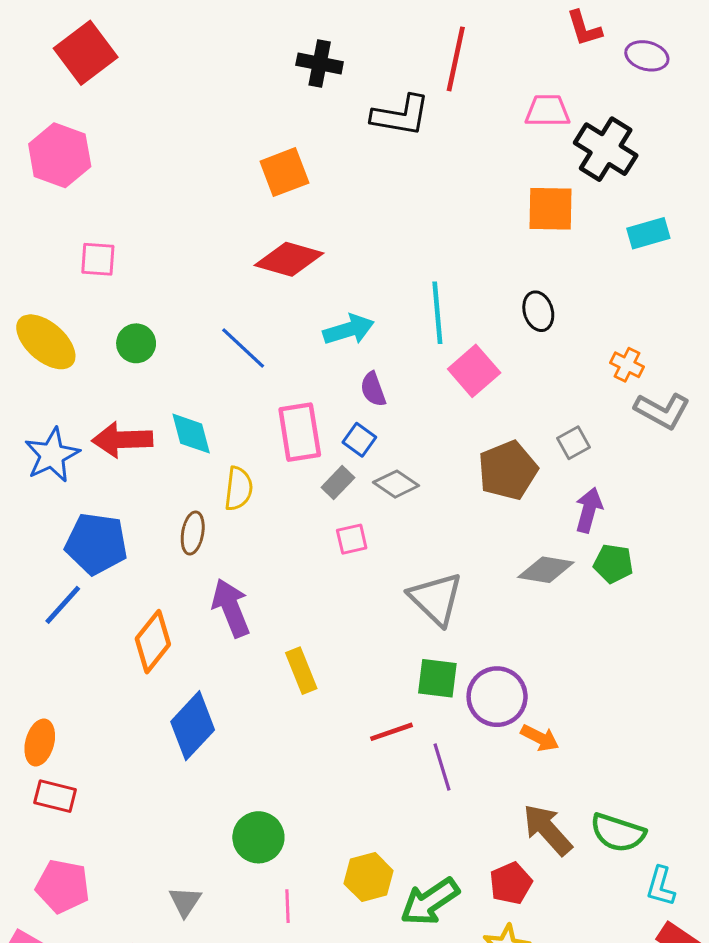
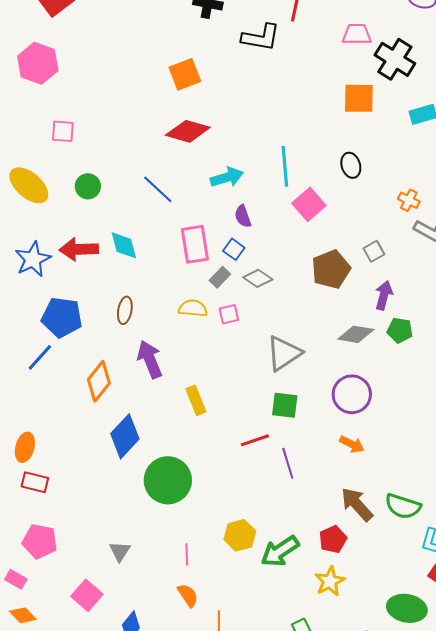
yellow semicircle: (239, 489) -> (193, 308), moved, turned -92
gray triangle: (436, 599) -> (284, 353), turned 42
purple circle: (497, 697) -> (352, 394), moved
green circle: (258, 837) -> (168, 480), moved, size x1.4

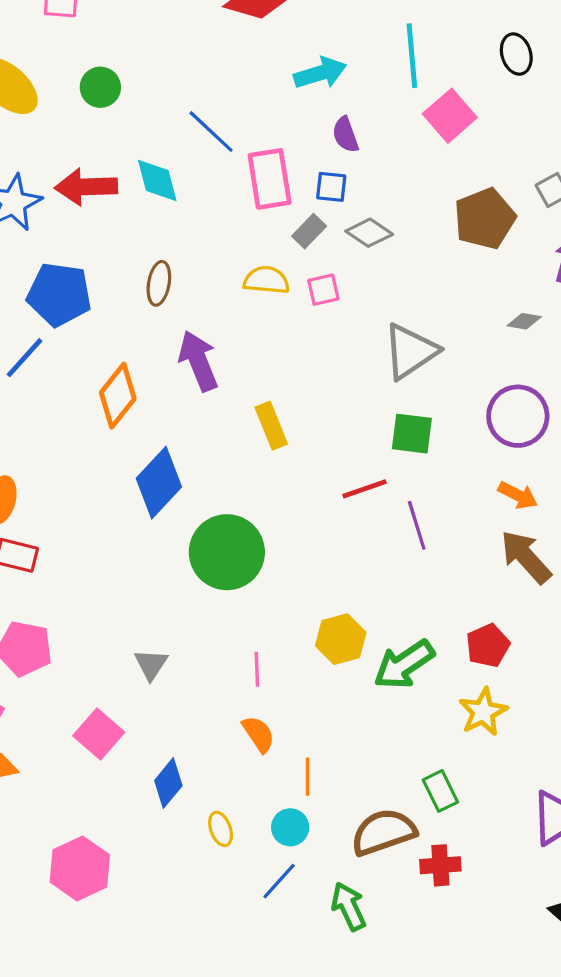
blue line: (158, 189) -> (211, 132), moved
blue square: (234, 249) -> (331, 187), turned -30
gray diamond: (356, 334) -> (524, 321), size x0.6
brown arrow: (357, 504) -> (526, 557), moved

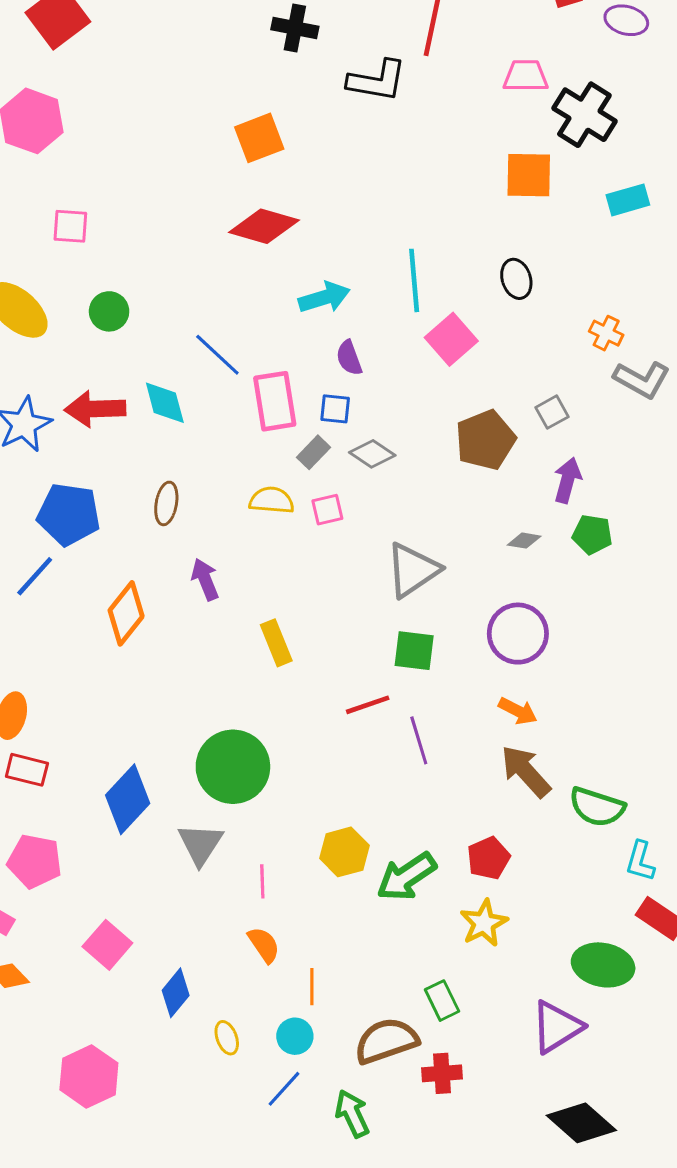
purple arrow: (198, 361) -> (205, 579), size x0.7
blue diamond: (159, 483) -> (128, 799), moved
gray triangle: (151, 664) -> (200, 844), moved, size x1.4

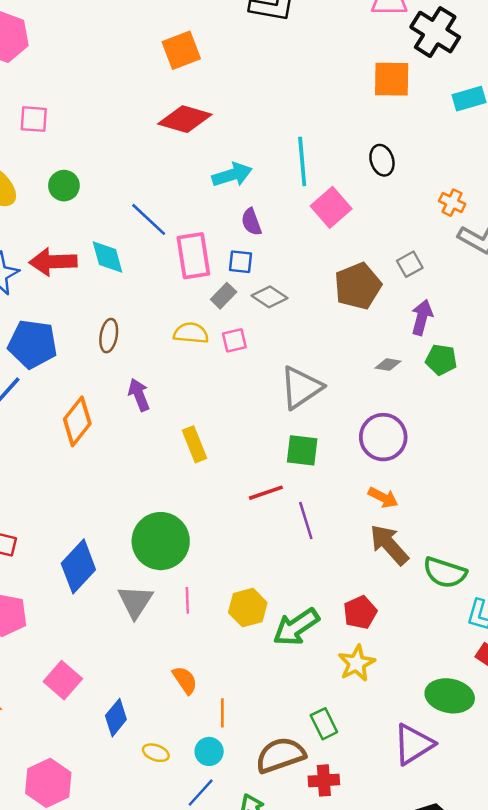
pink line: (262, 881) -> (187, 600), moved
yellow ellipse: (227, 1038) -> (156, 753), turned -50

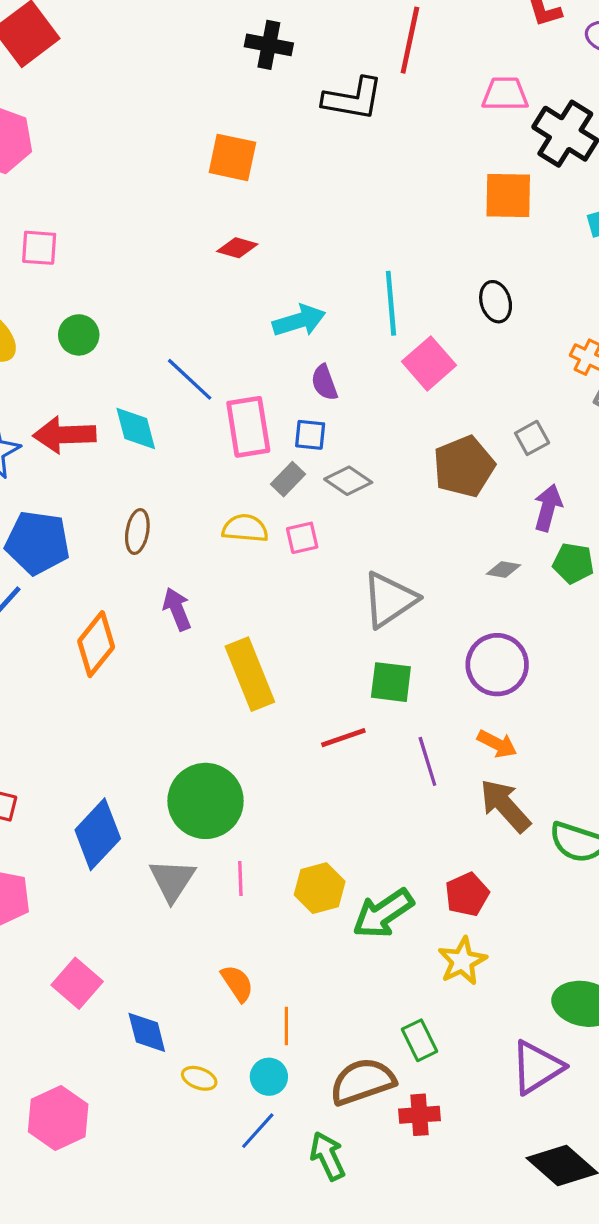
orange square: (181, 50) -> (232, 157), turned 33
red diamond: (185, 119) -> (237, 248), size x0.6
yellow rectangle: (195, 444) -> (250, 674), size x1.5
purple line: (306, 521) -> (427, 761), moved
blue diamond: (116, 718) -> (147, 1032), turned -54

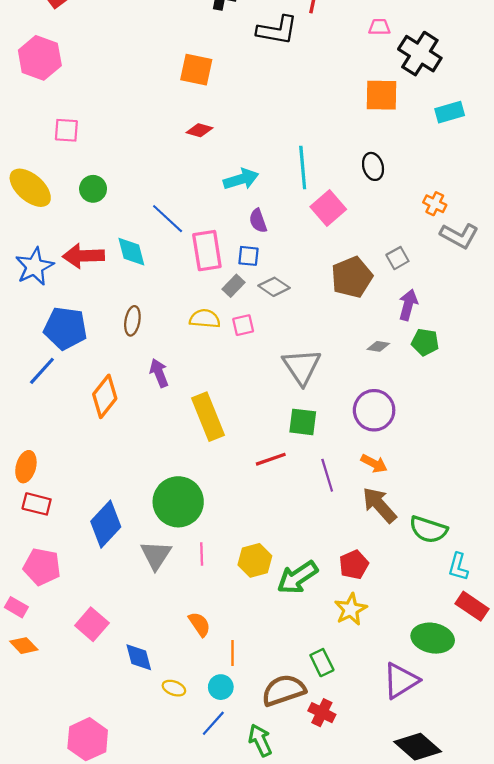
pink trapezoid: (505, 94) -> (379, 27), size x0.7
gray triangle: (389, 600) -> (302, 367), turned -30
red cross: (419, 1115) -> (322, 713), turned 30
pink hexagon: (58, 1118) -> (88, 739), moved

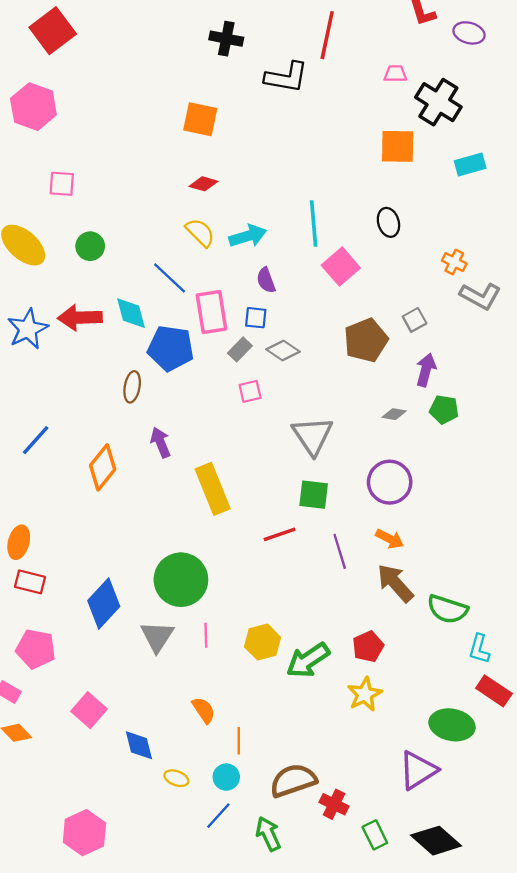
yellow semicircle: (205, 319) -> (200, 233), moved, turned 40
blue pentagon: (65, 328) -> (171, 348), moved
green rectangle: (322, 663) -> (375, 835), moved

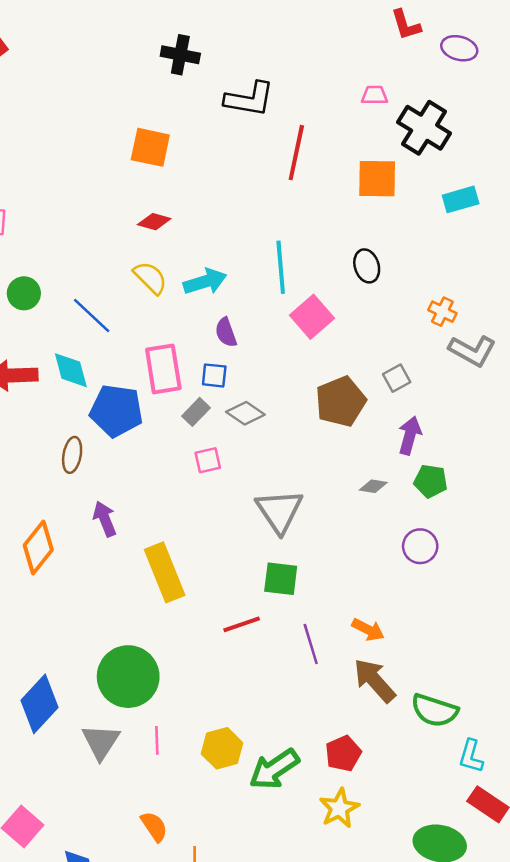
red line: (327, 35) -> (296, 153), moved
blue line: (170, 278) -> (92, 315), moved
purple circle: (390, 482) -> (420, 546), moved, size x0.7

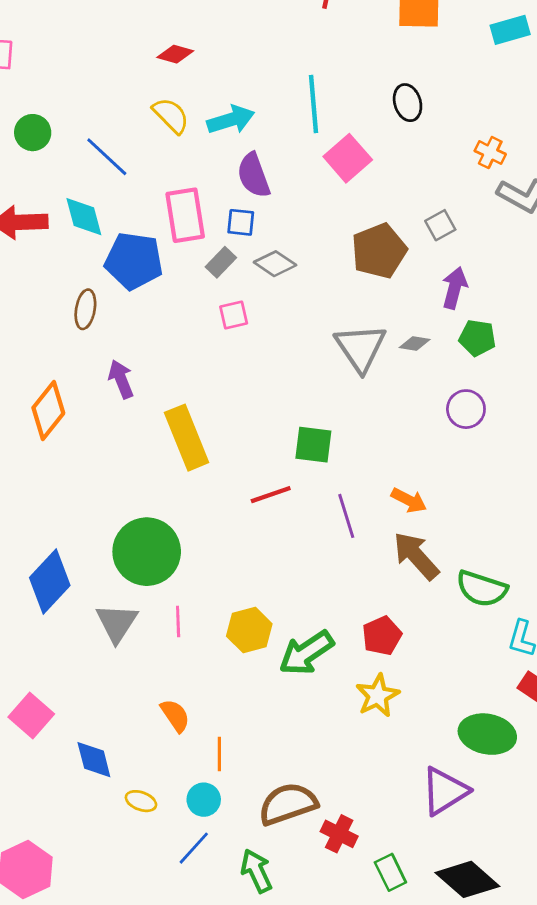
purple semicircle: (226, 332) -> (254, 175), size x1.4
gray triangle: (279, 511) -> (360, 348), moved

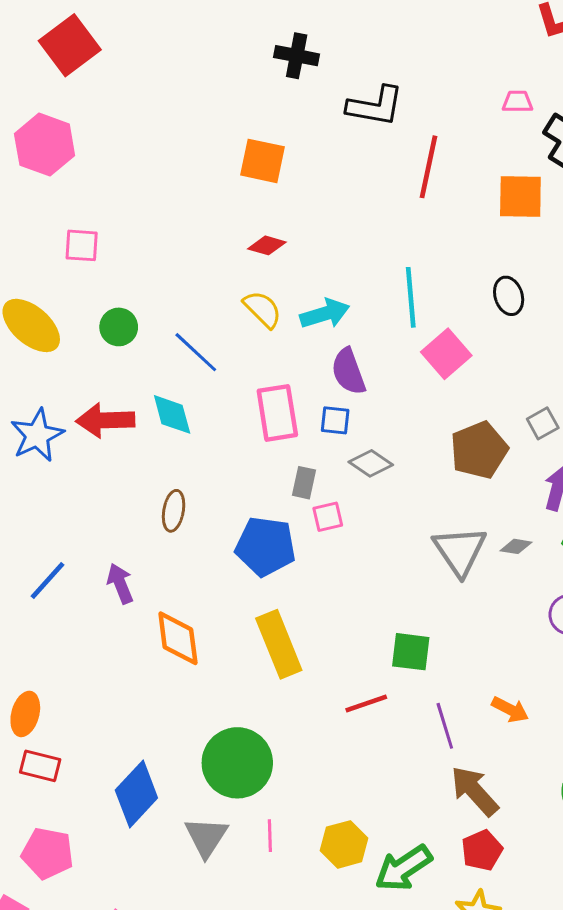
blue pentagon: (134, 261) -> (265, 546), moved
gray rectangle: (221, 262) -> (304, 483), moved, turned -32
purple arrow: (121, 379) -> (120, 583), moved
orange diamond: (48, 410) -> (178, 638), moved, turned -46
brown arrow: (416, 556) -> (475, 791), moved

